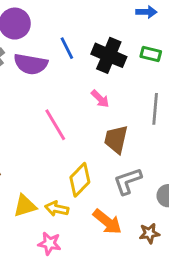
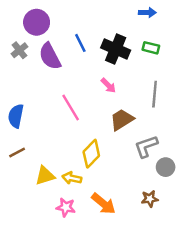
purple semicircle: (31, 64) -> (50, 56), turned 52
brown trapezoid: (116, 139) -> (122, 120), turned 45
gray L-shape: (128, 181) -> (146, 146), moved
orange arrow: (107, 222) -> (103, 204), moved

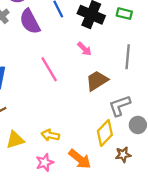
yellow diamond: (91, 154) -> (105, 133), moved
yellow triangle: (45, 176) -> (15, 140), moved
pink star: (66, 207) -> (45, 162), turned -30

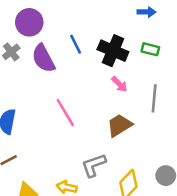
pink arrow: (84, 49) -> (119, 84), moved
gray L-shape: (120, 106) -> (94, 165), moved

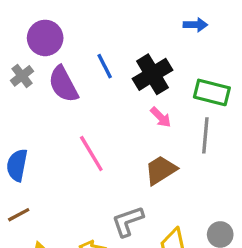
green rectangle: (150, 49) -> (212, 92), moved, size x1.5
black cross: (113, 51) -> (152, 74), turned 36

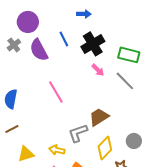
blue arrow: (195, 25) -> (84, 14), moved
gray line: (205, 135) -> (125, 81), turned -50
brown trapezoid: (161, 170) -> (99, 117), moved

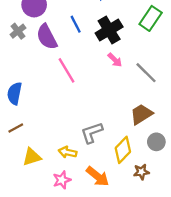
green rectangle: (129, 55) -> (151, 18), moved, turned -70
pink line: (56, 92) -> (66, 70), moved
brown trapezoid: (99, 117) -> (141, 114), moved

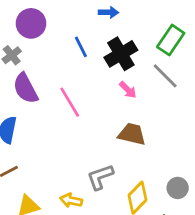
purple semicircle: (47, 37) -> (25, 88), moved
gray line: (146, 73) -> (165, 76), moved
brown trapezoid: (141, 114) -> (132, 134), moved, turned 45

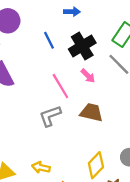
pink line: (70, 102) -> (60, 86), moved
gray L-shape: (100, 177) -> (50, 116), moved

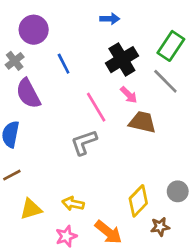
blue line: (49, 40) -> (64, 64), moved
brown trapezoid: (91, 112) -> (142, 122), moved

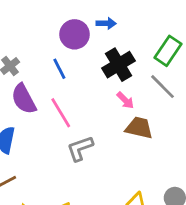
purple circle: (34, 30) -> (75, 34), moved
pink line: (96, 107) -> (61, 113), moved

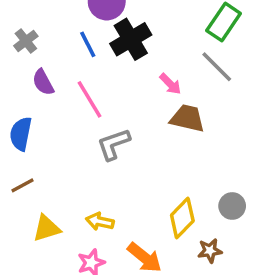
black cross: (119, 65) -> (131, 39), moved
purple semicircle: (24, 99) -> (43, 82), size x0.7

